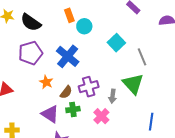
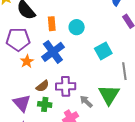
orange rectangle: (69, 15) -> (52, 24), moved
orange star: (46, 82) -> (27, 61), moved
gray arrow: (113, 96) -> (86, 101), turned 112

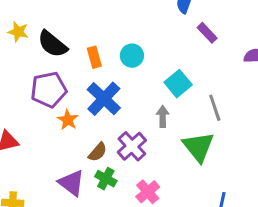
purple cross: (66, 86) -> (132, 146), turned -30
gray arrow: (86, 101) -> (163, 117), moved, turned 56
green cross: (45, 104) -> (106, 179), turned 32

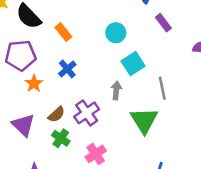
cyan circle: (132, 56) -> (116, 33), moved
orange rectangle: (94, 57) -> (63, 32), turned -30
blue cross: (104, 99) -> (67, 69), size x0.6
purple triangle: (71, 183) -> (23, 125), moved

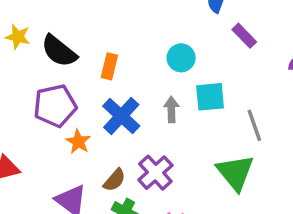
orange rectangle: (63, 32) -> (109, 66), turned 60
cyan square: (133, 64) -> (210, 97), turned 35
blue cross: (67, 69) -> (121, 116), size x1.5
gray arrow: (116, 90) -> (171, 109), moved

